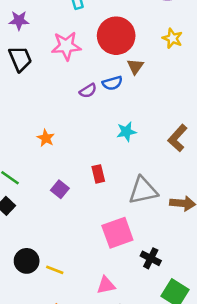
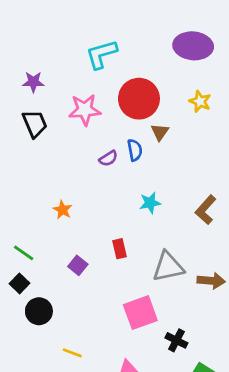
blue semicircle: (112, 83) -> (135, 150), turned -84
black circle: (27, 261) -> (39, 311), moved

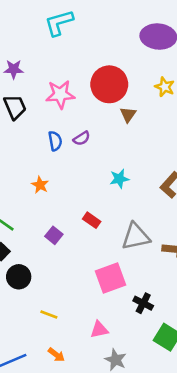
cyan L-shape: (101, 54) -> (59, 23), moved
blue semicircle: (135, 150) -> (55, 141), moved
red rectangle: (119, 249) -> (92, 220), turned -42

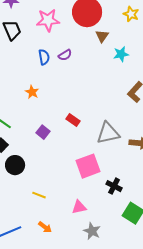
cyan star: (119, 179) -> (121, 54), moved

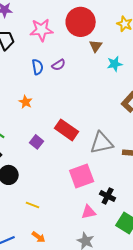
red rectangle: (73, 120) -> (67, 130), size x1.6
pink triangle: (79, 207) -> (89, 212), moved

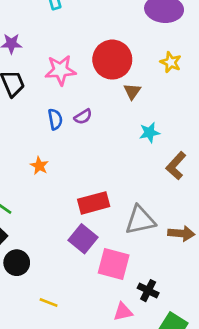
cyan star: (115, 64) -> (149, 133), moved
red rectangle: (67, 130) -> (94, 203), turned -50
purple square: (37, 142) -> (83, 239), moved, size x1.5
pink square: (82, 176) -> (114, 264), turned 35

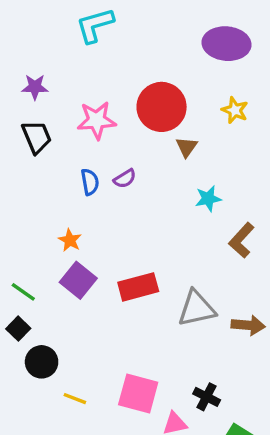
purple square: (83, 239) -> (78, 280), moved
pink square: (114, 264) -> (138, 394), moved
yellow line: (49, 302) -> (75, 399), moved

